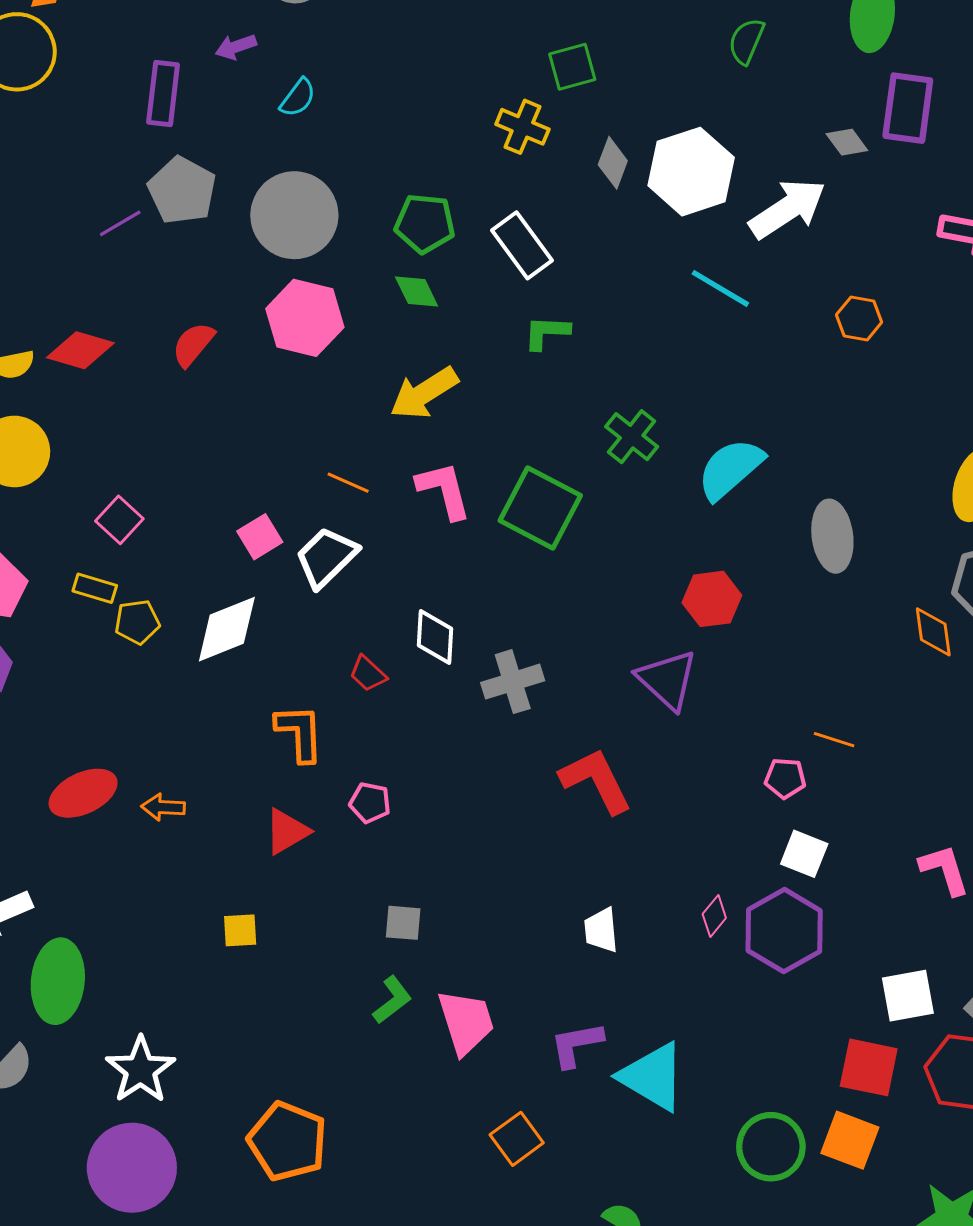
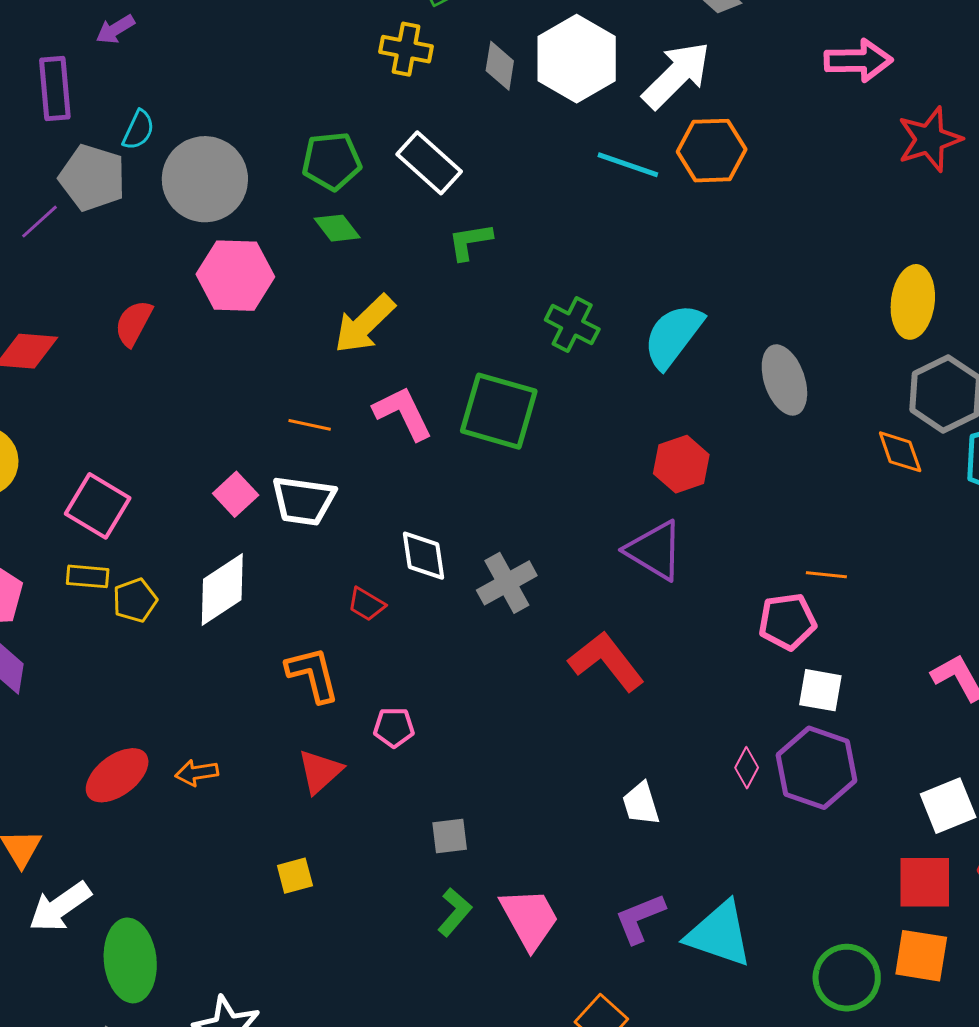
cyan semicircle: (298, 98) -> (138, 130), moved
orange hexagon: (859, 319) -> (712, 151), moved, size x1.5
pink square: (119, 520) -> (98, 506), size x1.4
white trapezoid: (326, 557) -> (303, 501), turned -116
pink pentagon: (785, 778) -> (787, 622), size x1.4

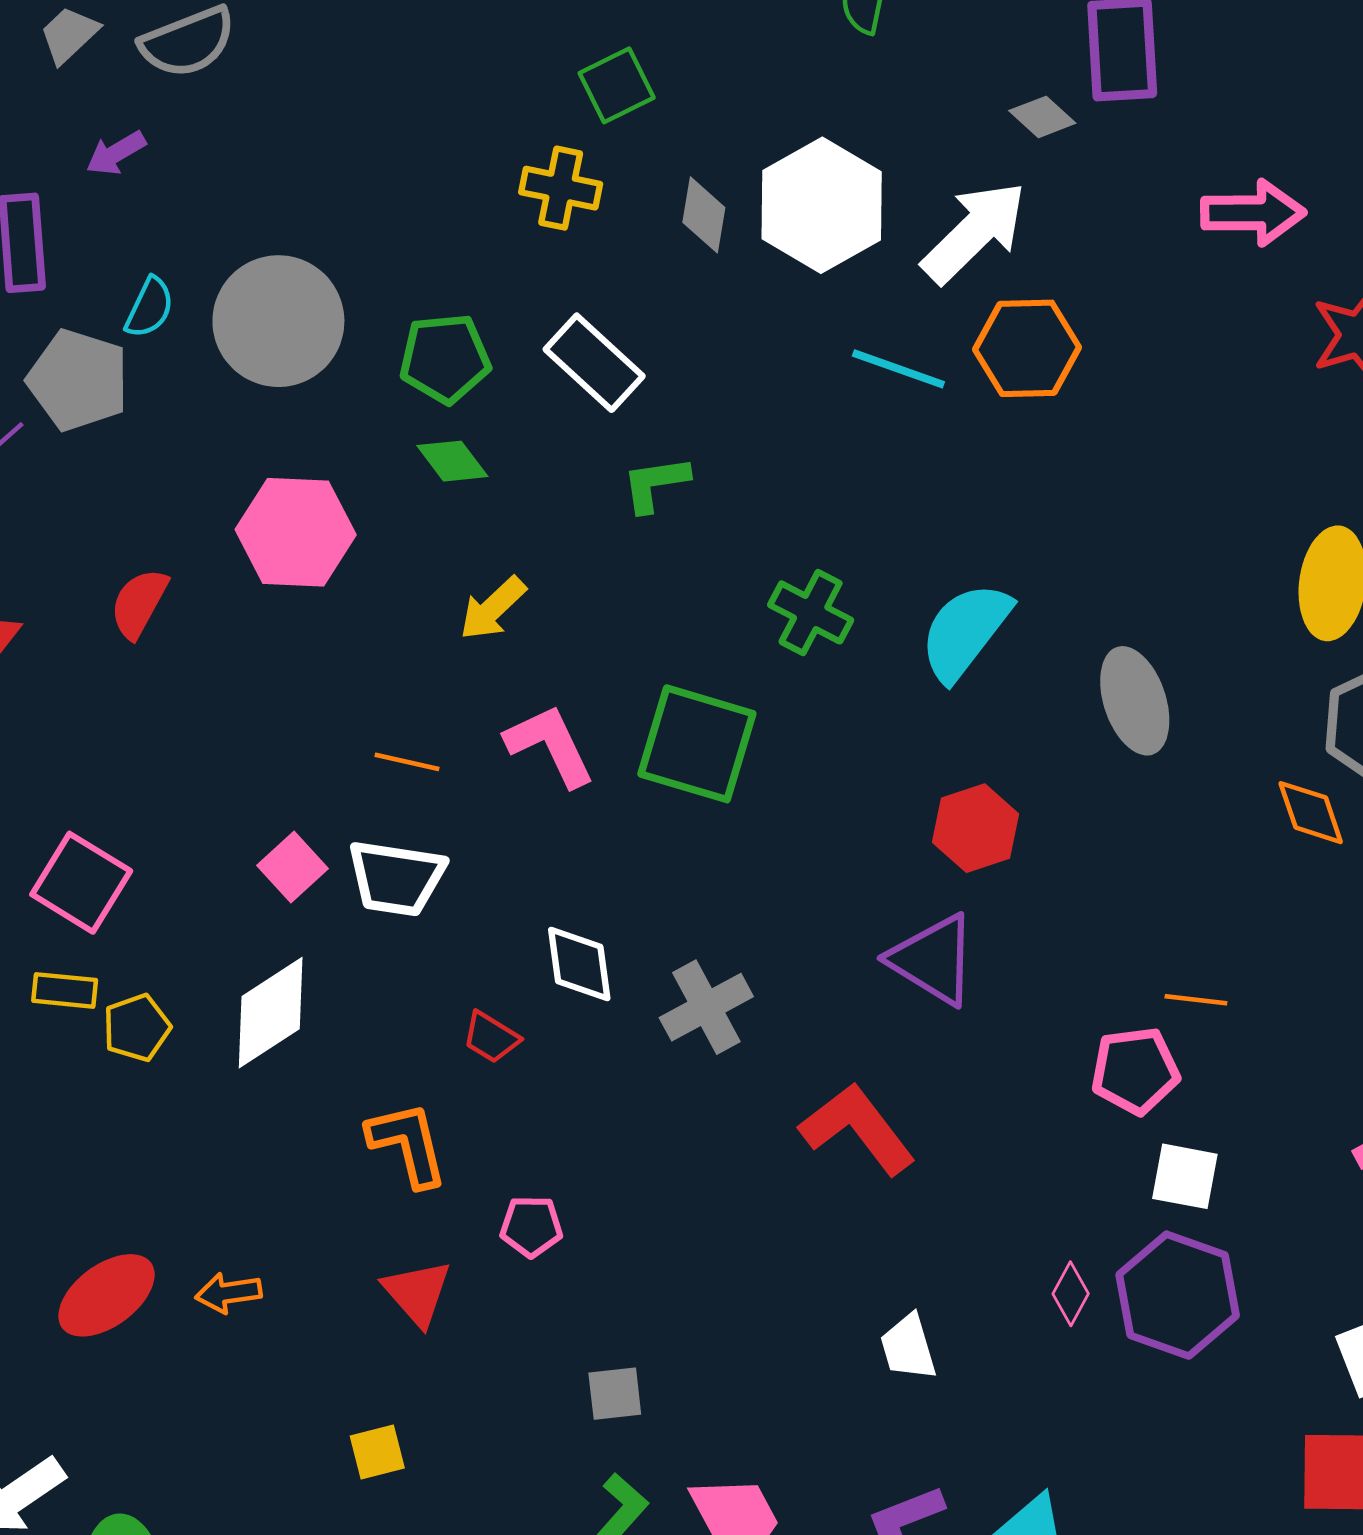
gray circle: (205, 179) -> (278, 321), moved
yellow arrow: (365, 324) -> (493, 608), size x0.7
red triangle: (320, 771) -> (417, 1293), turned -30

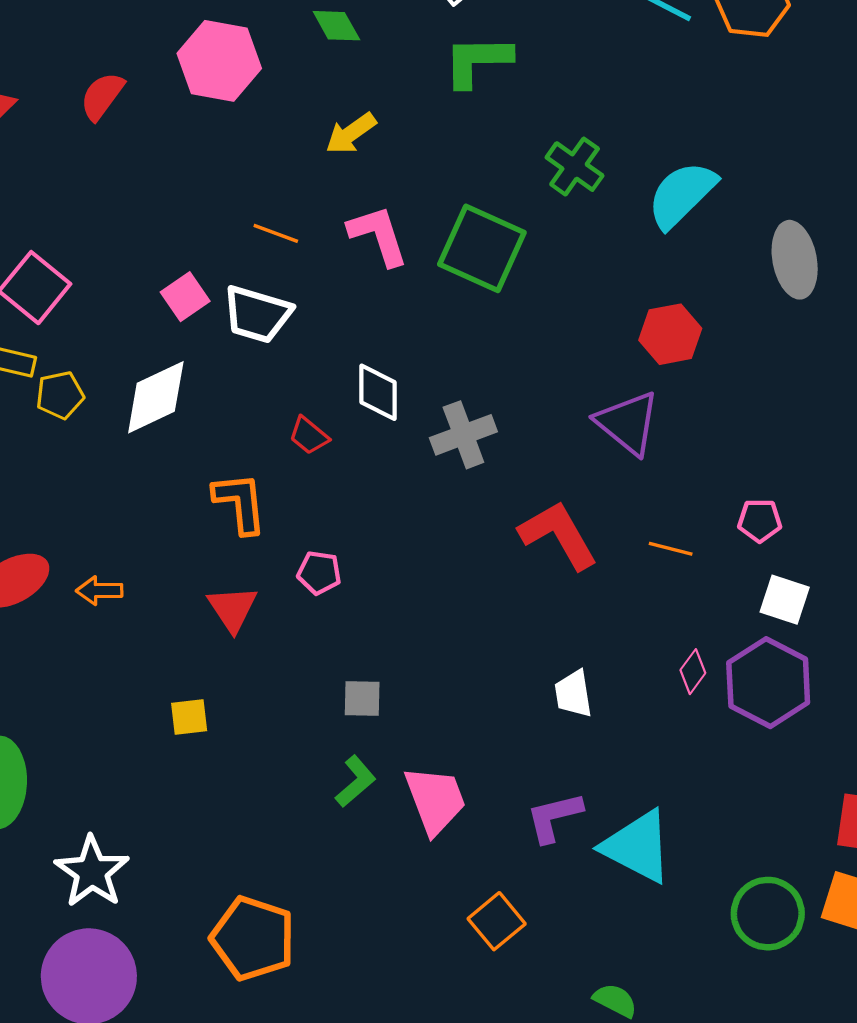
green L-shape: (655, 484) -> (477, 61), size x1.4
orange line: (1196, 1000) -> (671, 549), moved
pink pentagon: (1135, 1071) -> (760, 520), size x0.7

